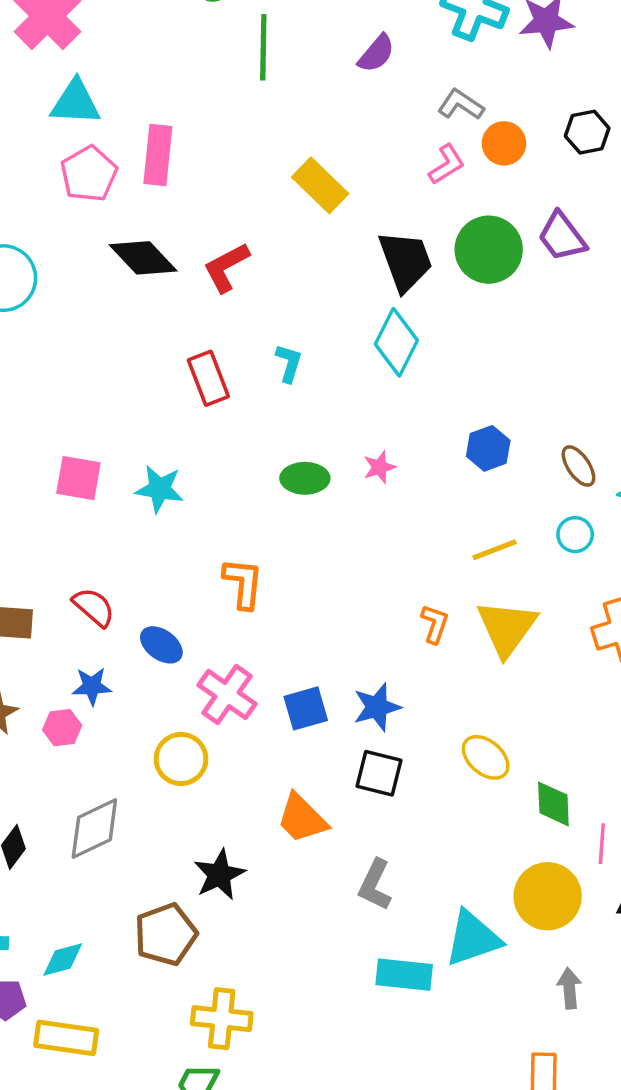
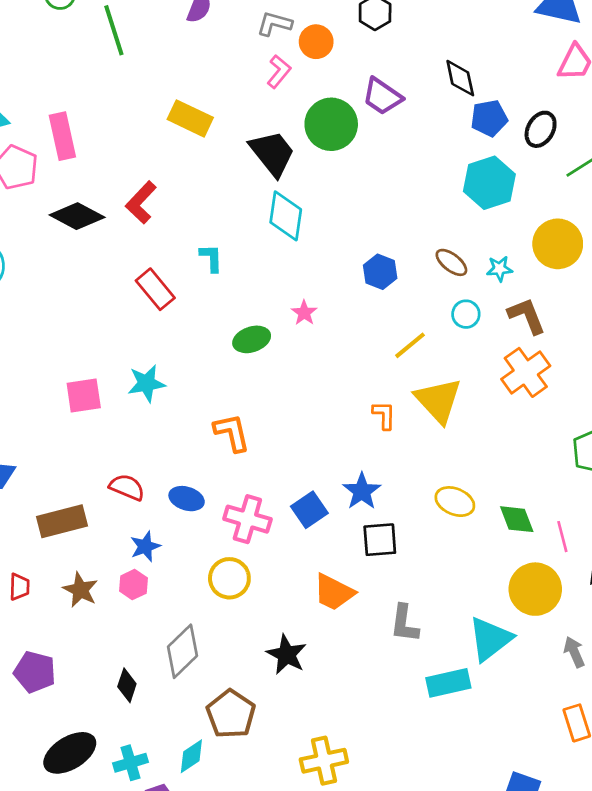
brown pentagon: (166, 934) -> (231, 714), moved

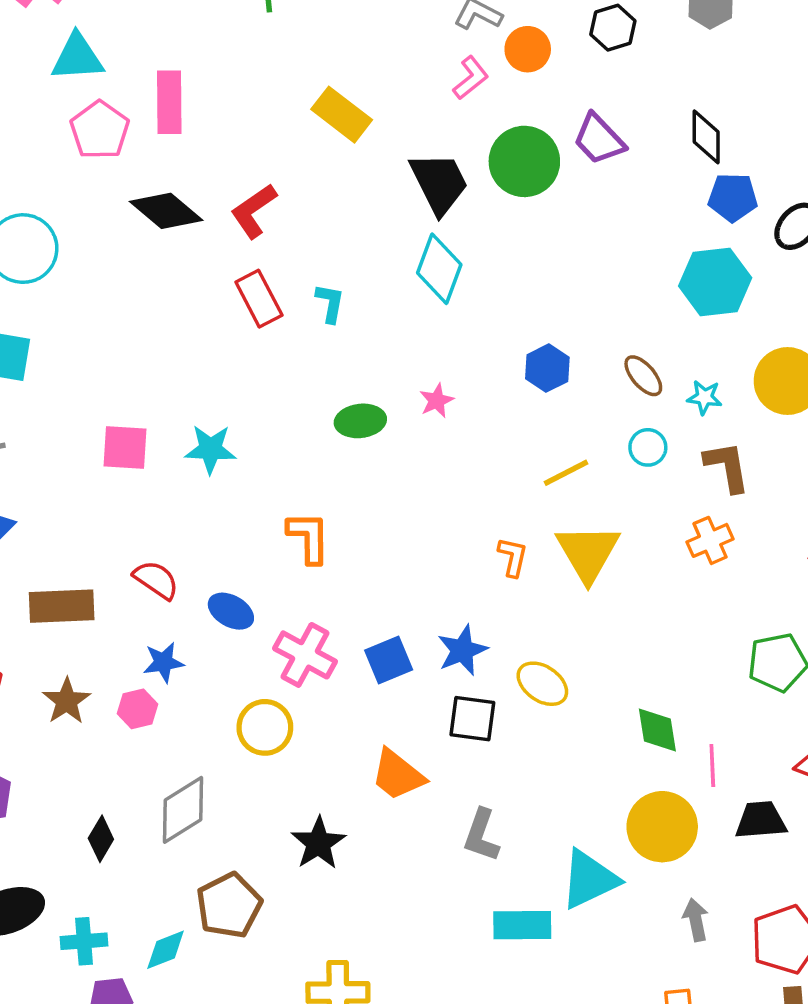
red rectangle: (155, 289) -> (259, 299), moved
orange cross: (526, 372) -> (710, 540), size x0.7
yellow ellipse: (455, 502) -> (542, 684), moved

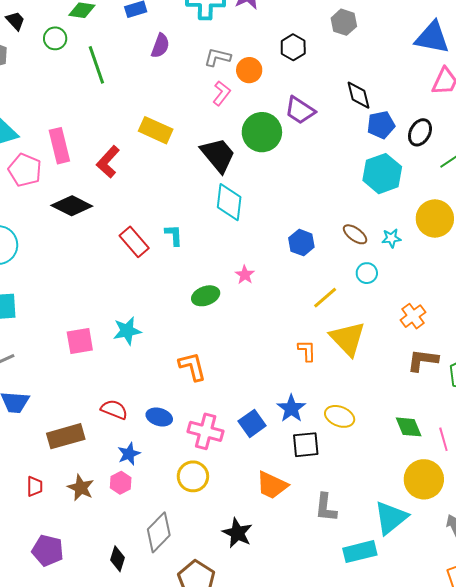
red L-shape: (254, 211) -> (108, 162), moved
brown L-shape: (727, 467) -> (423, 360), moved, turned -60

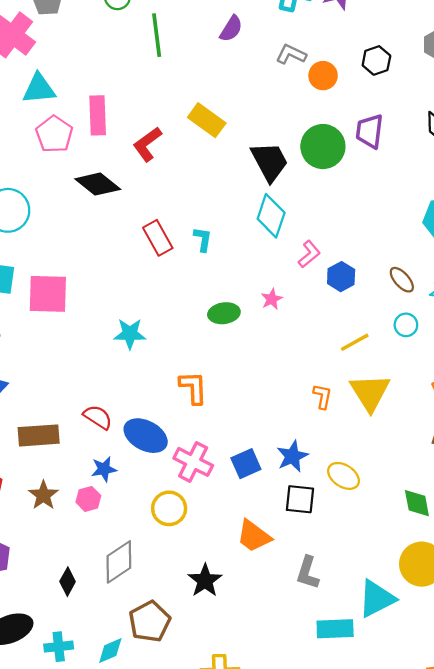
pink L-shape: (222, 93) -> (309, 254), moved
purple trapezoid: (300, 110) -> (370, 131), turned 52
pink square: (80, 341) -> (48, 294), moved, size x1.4
blue ellipse: (159, 417) -> (146, 436), size x1.5

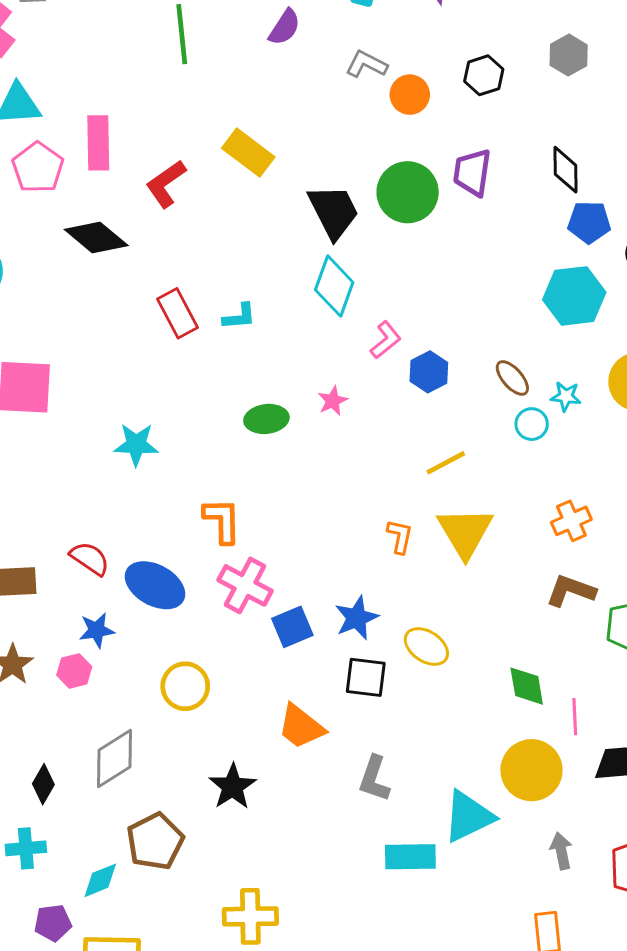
cyan L-shape: (203, 239) -> (239, 317), turned 75
cyan circle: (406, 325) -> (532, 424), moved
pink cross: (193, 462) -> (245, 585), moved
cyan cross: (59, 647) -> (26, 848), moved

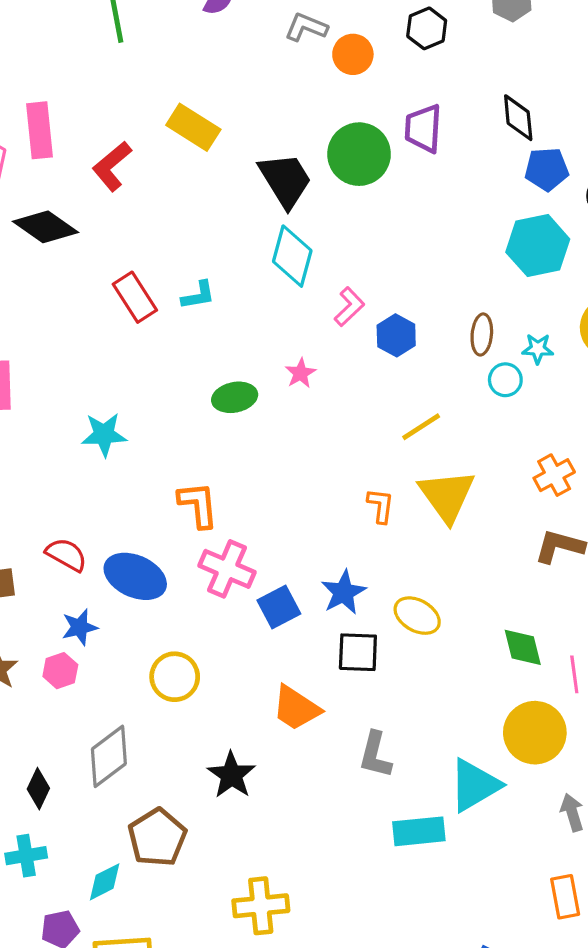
brown ellipse: (512, 378) -> (482, 334), turned 51

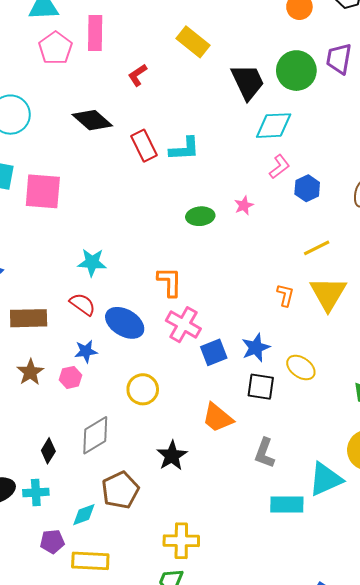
red L-shape: (112, 166) -> (138, 75), moved, size x0.7
black diamond: (46, 227) -> (92, 120), moved
cyan diamond: (292, 256) -> (274, 126), moved, turned 66
cyan L-shape: (198, 295) -> (184, 149), size x1.4
cyan star: (104, 435) -> (92, 262), moved

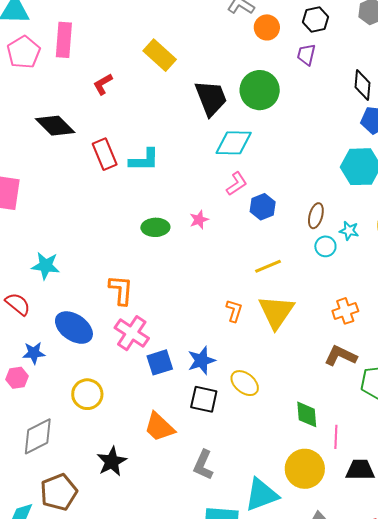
purple trapezoid: (339, 59) -> (306, 55), moved, size x0.7
red semicircle: (82, 304) -> (18, 304), moved

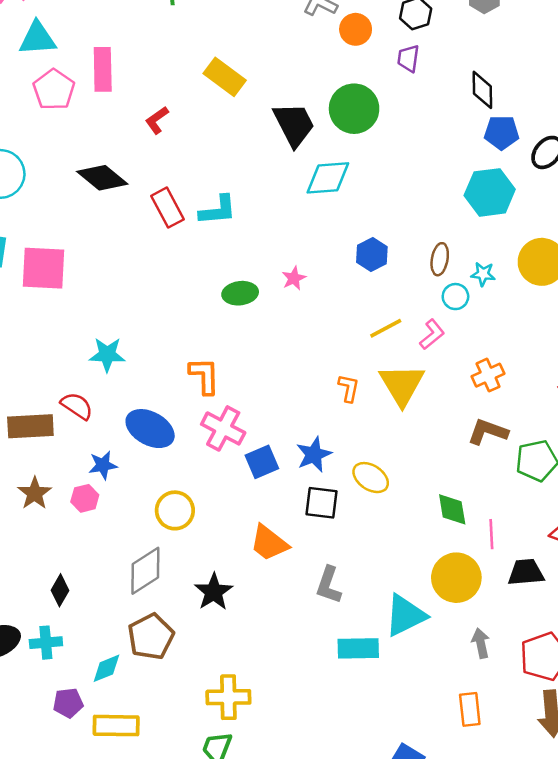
pink L-shape: (237, 184) -> (432, 334), moved
gray diamond: (38, 436) -> (145, 571), moved

